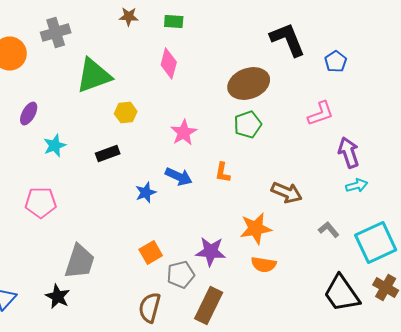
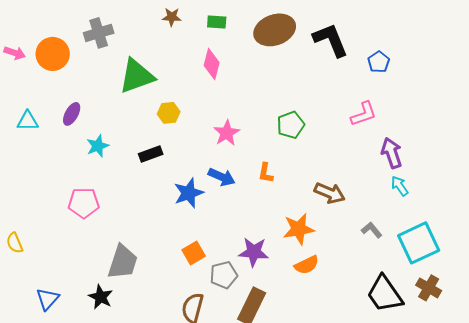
brown ellipse: (249, 84) -> (275, 30), moved
cyan arrow: (357, 186) -> (400, 186), turned -110
blue star: (146, 193) -> (189, 193), size x1.4
orange semicircle: (264, 265) -> (307, 265), turned -35

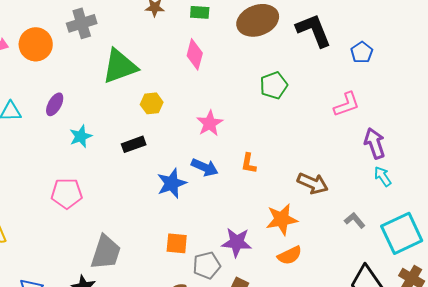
green pentagon: (291, 125) -> (274, 85), moved
orange square: (194, 253) -> (177, 243), turned 35

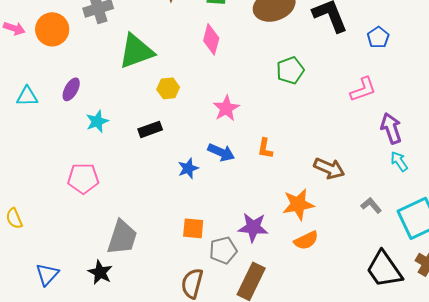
blue star: (172, 183) -> (188, 168), size x0.7

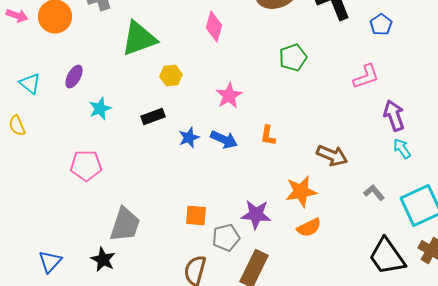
cyan triangle: (27, 96) -> (30, 84), turned 40
blue star: (188, 168) -> (189, 138), moved
yellow semicircle: (14, 218) -> (17, 126), moved

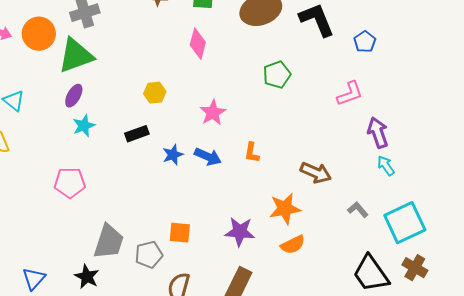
green triangle: (139, 39) -> (76, 56), moved
purple ellipse: (74, 77) -> (74, 96), moved
gray pentagon: (226, 238) -> (149, 255), moved

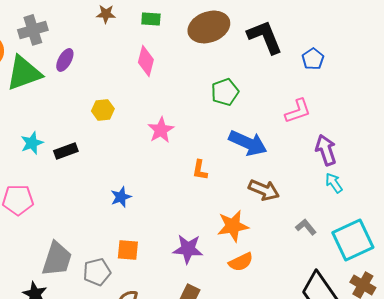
purple ellipse: (74, 96) -> (65, 60), moved
black rectangle: (137, 134) -> (66, 151), moved
blue star: (173, 155) -> (121, 197), moved
blue arrow: (208, 157) -> (248, 143), moved, size x1.4

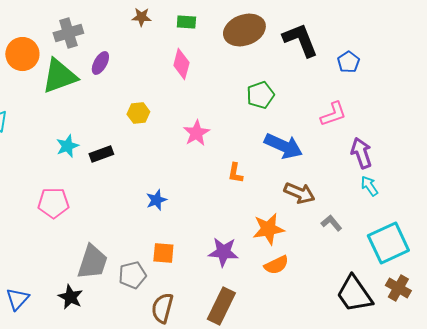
gray L-shape: (306, 227) -> (331, 223), moved

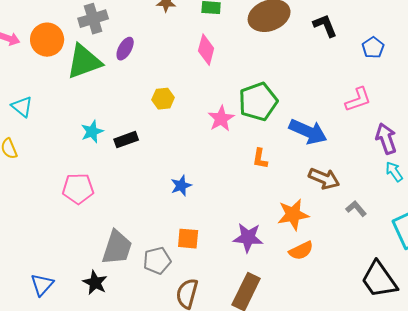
black L-shape: (300, 40) -> (325, 26), size x0.7
green pentagon: (260, 95) -> (258, 102), moved, size x1.4

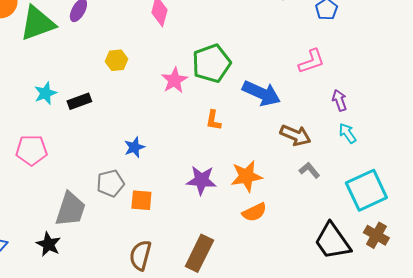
purple arrow: (386, 139) -> (339, 100), size x0.7
brown arrow: (324, 179) -> (295, 135), moved
purple star: (248, 238) -> (201, 180), moved
gray pentagon: (157, 261) -> (110, 183), moved

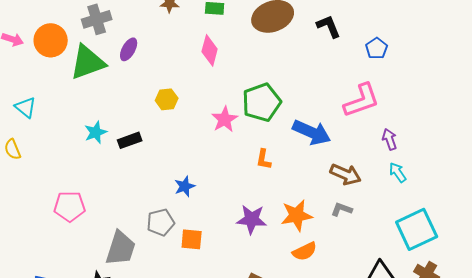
pink L-shape: (311, 61) -> (362, 100), size x1.4
pink pentagon: (31, 150) -> (70, 206), moved
gray L-shape: (309, 170) -> (342, 209), moved, turned -30

